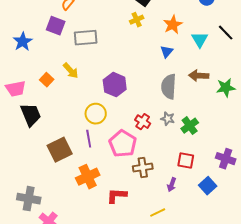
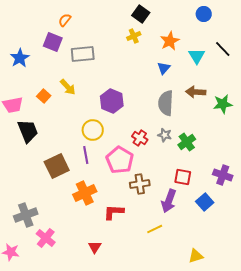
purple arrow: (172, 185) -> (169, 201), size x1.6
gray cross: (29, 199) -> (26, 215), turned -30

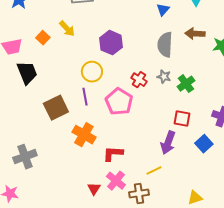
brown cross: (140, 184) -> (139, 194), moved
orange cross: (85, 193) -> (84, 135), turned -35
pink cross: (46, 238) -> (116, 181), moved

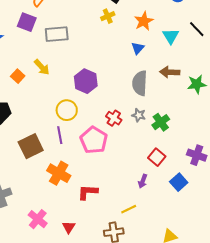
red square: (182, 119) -> (157, 157), turned 30
purple arrow: (168, 143) -> (143, 181), size x0.6
pink cross: (116, 181) -> (38, 219), moved

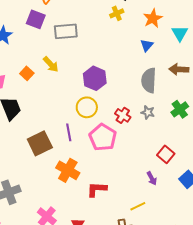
yellow circle: (67, 110) -> (87, 107), moved
green cross: (161, 122) -> (180, 109), moved
purple arrow: (143, 181) -> (152, 178), turned -48

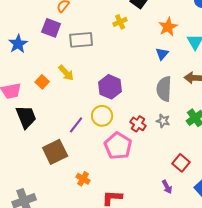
yellow cross: (117, 13) -> (120, 22), moved
purple line: (69, 132) -> (76, 125), moved, turned 48
orange cross: (68, 170) -> (83, 179), size x0.6

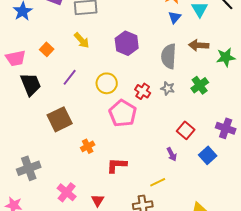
blue triangle: (162, 54) -> (175, 17), moved
yellow arrow: (66, 73) -> (82, 40), moved
purple hexagon: (110, 87) -> (127, 43), moved
purple line: (76, 125) -> (70, 77), moved
orange cross: (83, 179) -> (88, 146), turned 32

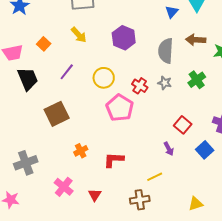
orange cross: (88, 146) -> (81, 151), moved

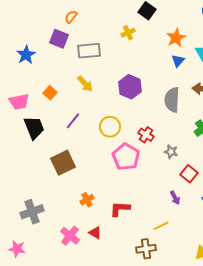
gray star: (165, 83) -> (171, 152), moved
red triangle: (95, 195) -> (95, 233), moved, turned -32

